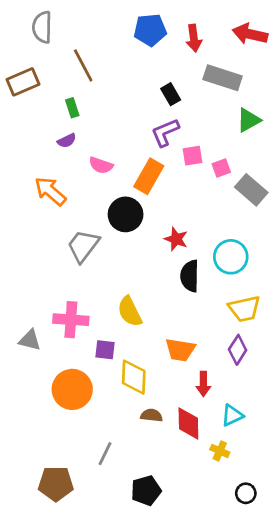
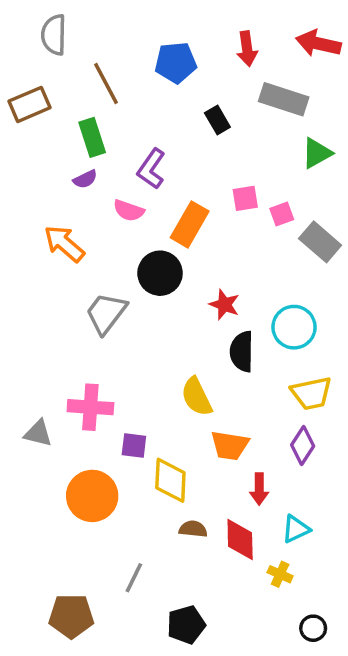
blue pentagon: (150, 30) -> (176, 63), moved
green rectangle: (72, 108) -> (92, 137), size x1.5
purple L-shape: (165, 132) -> (151, 169), moved, turned -32
yellow semicircle: (130, 311) -> (197, 397), moved

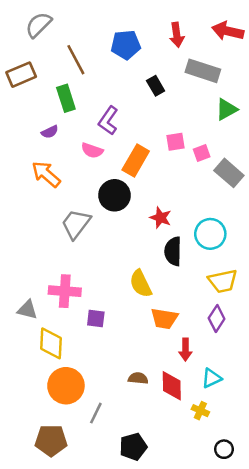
gray semicircle: (54, 35) -> (39, 25), turned 44
purple semicircle: (85, 179) -> (50, 132), moved
yellow diamond: (170, 480) -> (51, 343), moved
orange circle: (92, 496) -> (66, 386), moved

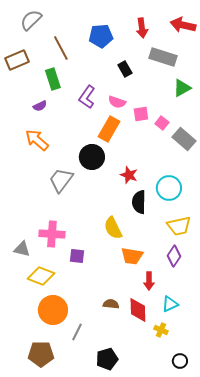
pink semicircle: (92, 150) -> (117, 102), moved
pink square: (202, 153) -> (162, 123), turned -32
yellow diamond: (51, 343) -> (41, 276), turned -72

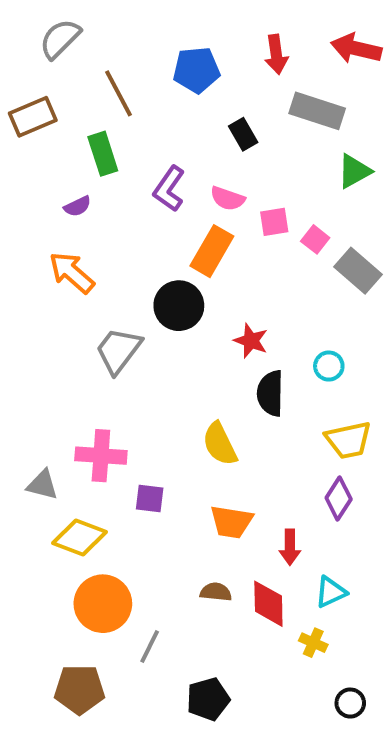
cyan circle: (169, 188) -> (329, 366), size x0.6
orange trapezoid: (132, 256) -> (231, 522), moved

